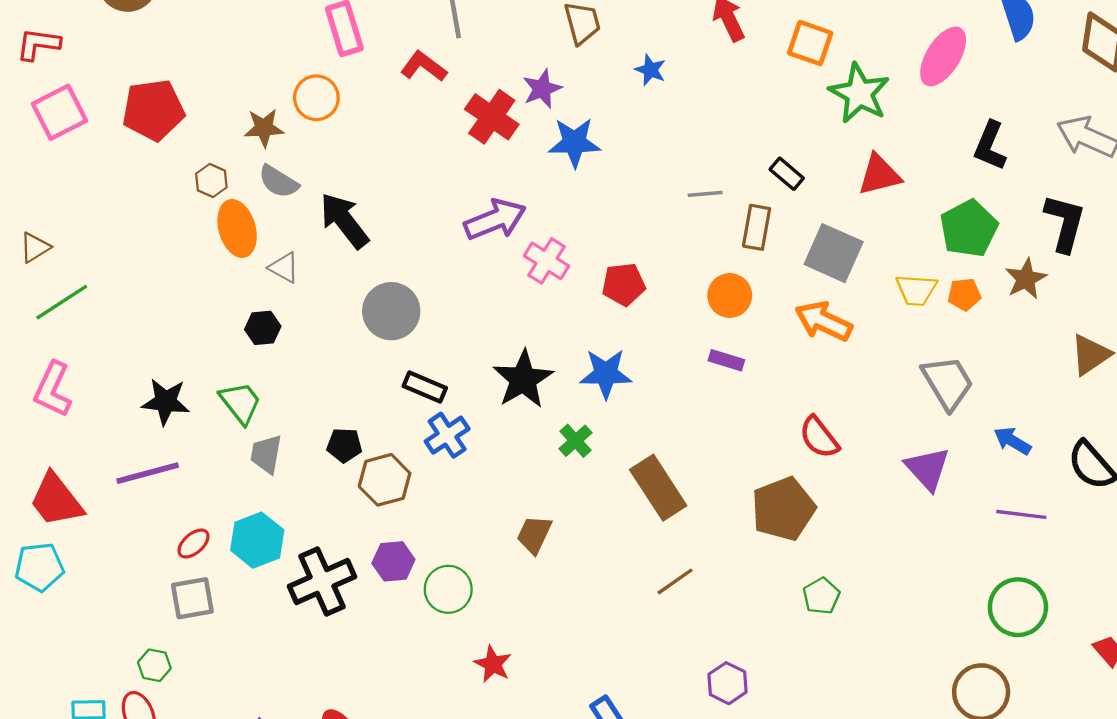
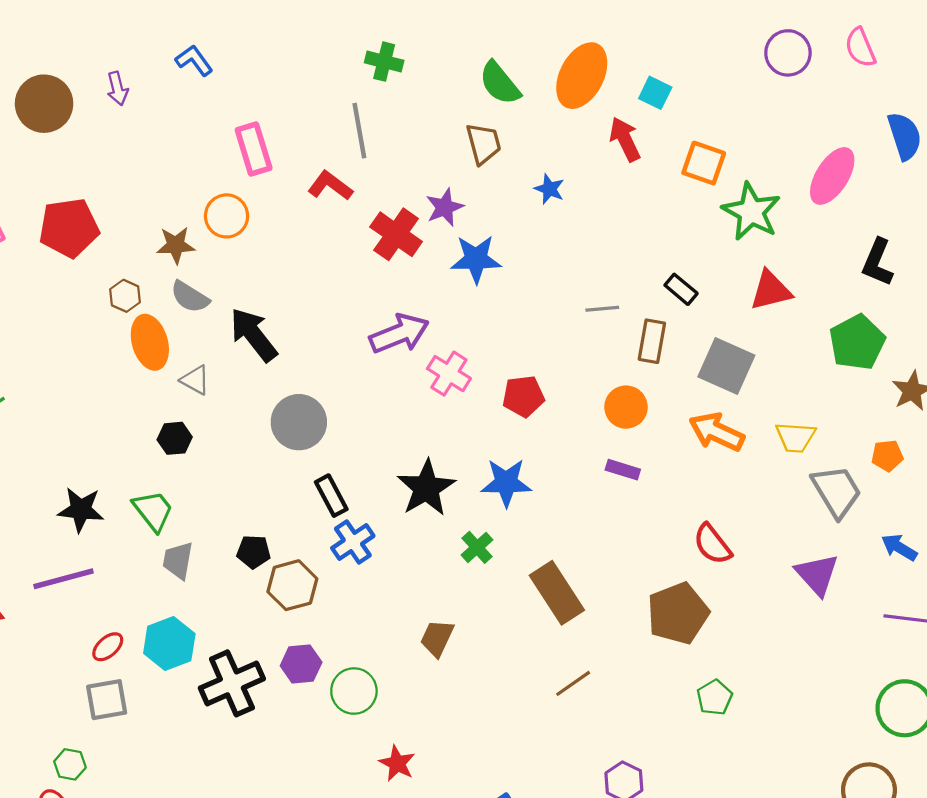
yellow trapezoid: (916, 290) -> (796, 437), moved
orange pentagon: (964, 294) -> (887, 456), moved
black rectangle: (425, 387) -> (331, 496), turned 39

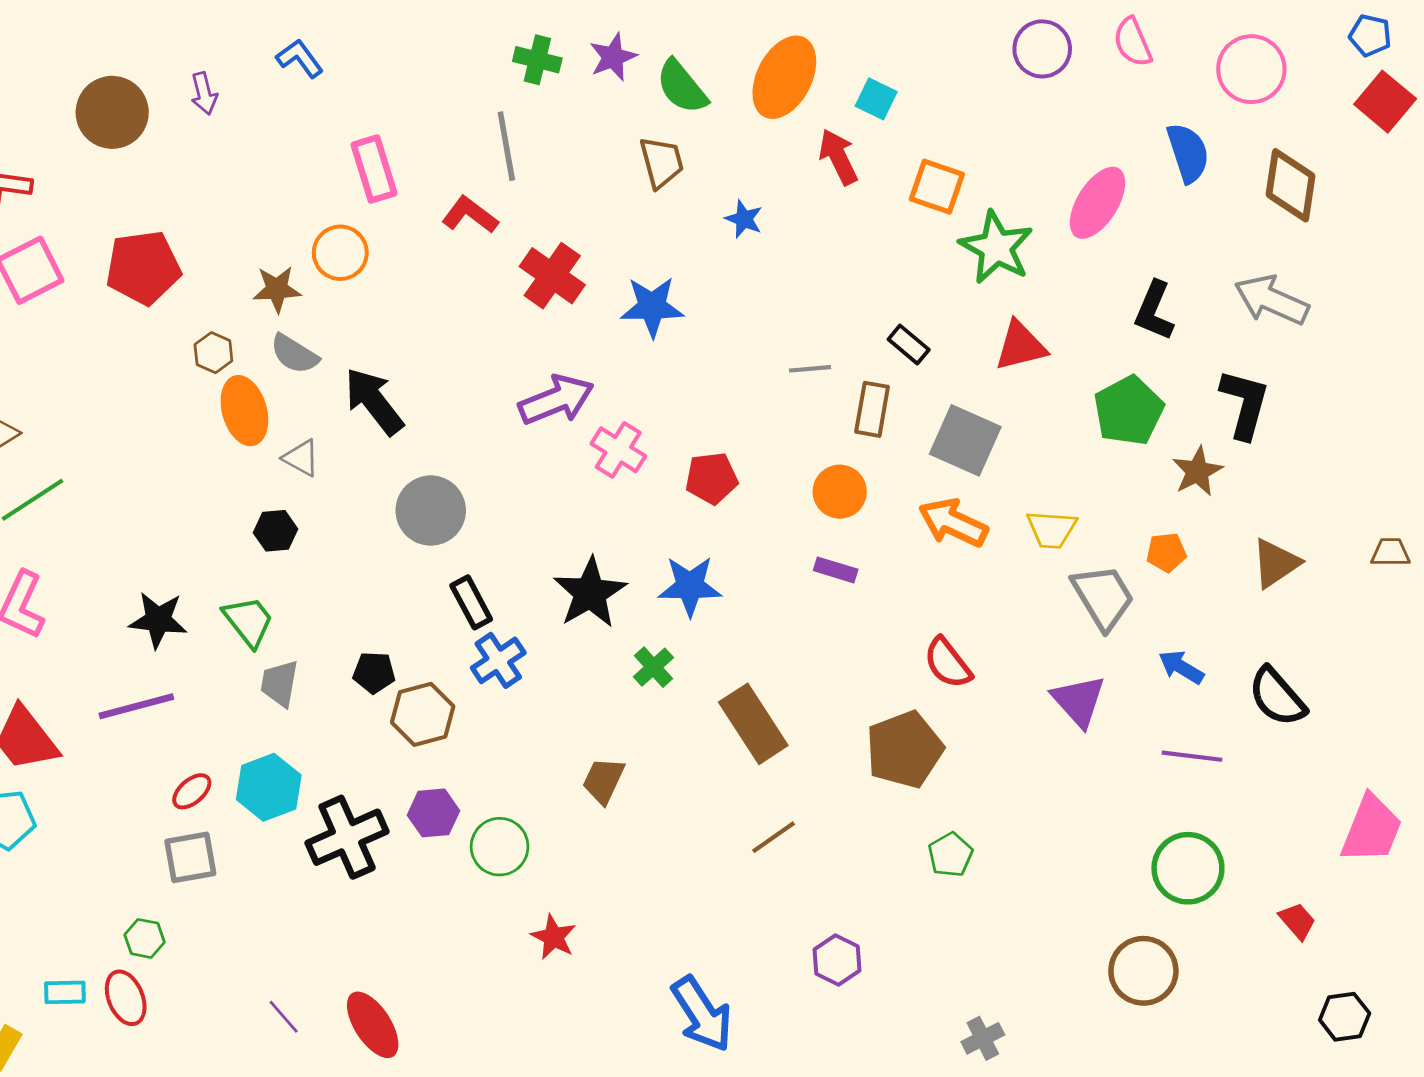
purple star: (445, 207) -> (613, 57), moved

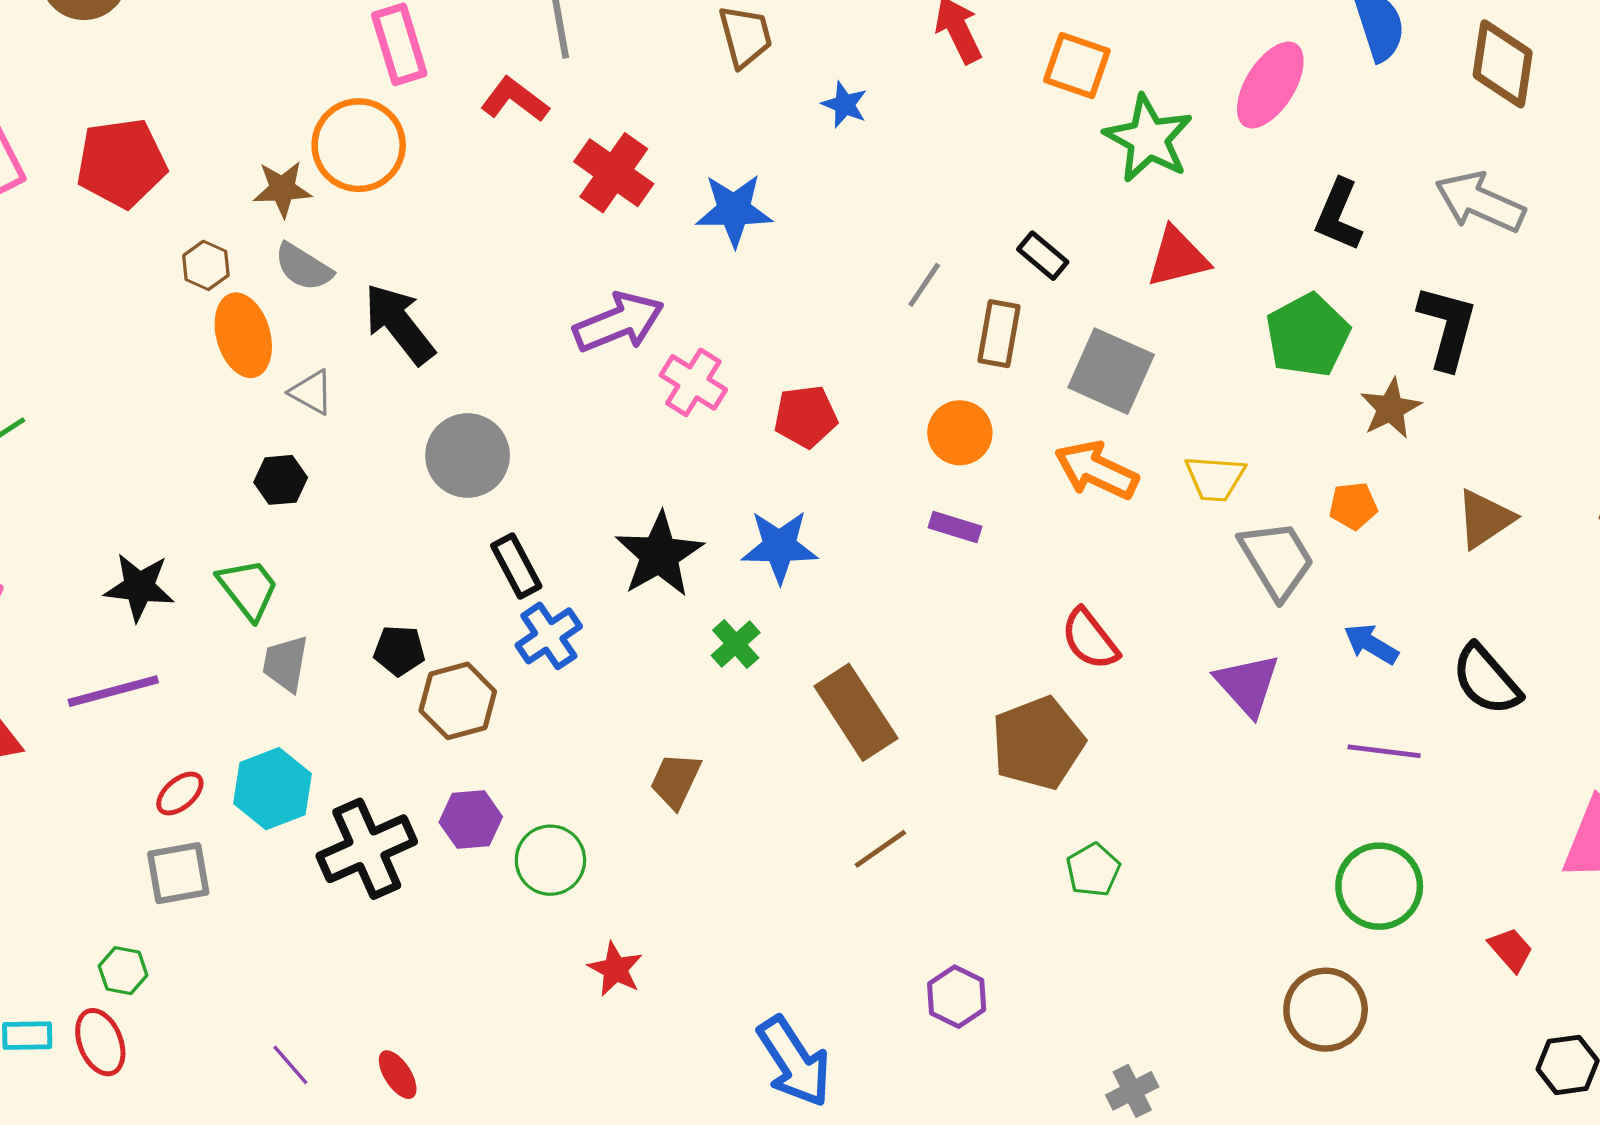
orange circle: (340, 253) -> (359, 145), size x1.4
gray line: (810, 369) -> (924, 285), turned -51
red ellipse: (373, 1025) -> (398, 1075), size x0.6

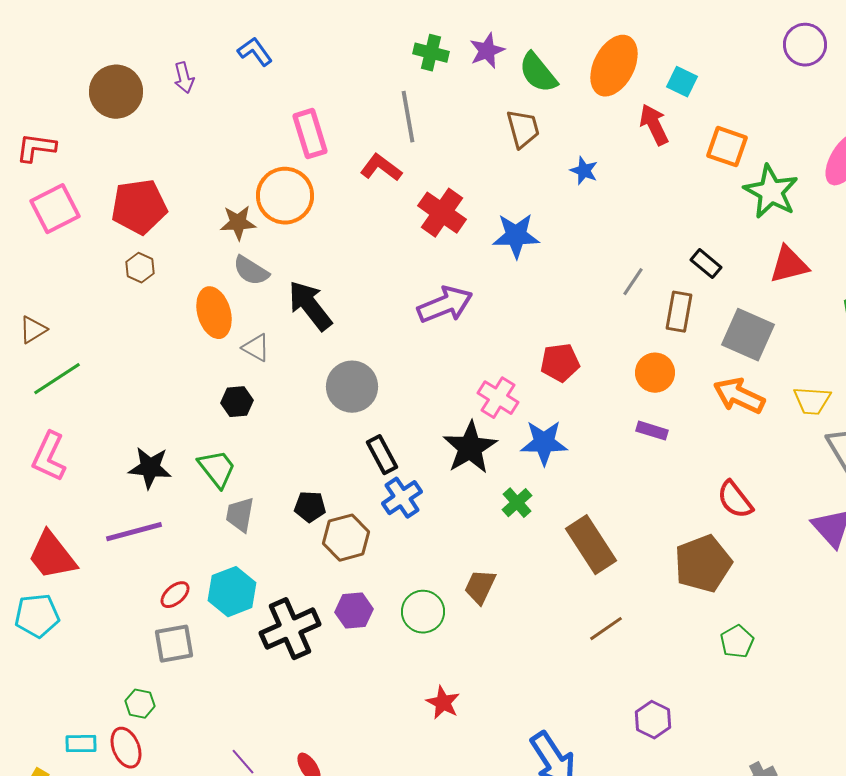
brown hexagon: (206, 265) -> (140, 268), moved
pink cross: (693, 382) -> (498, 398), moved
green circle: (550, 860) -> (423, 612), moved

